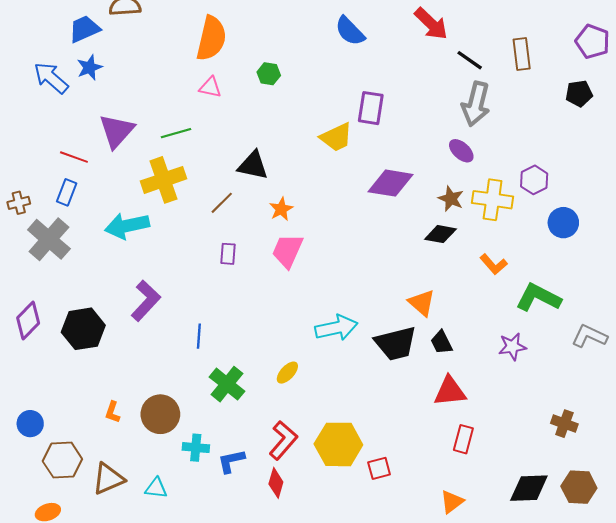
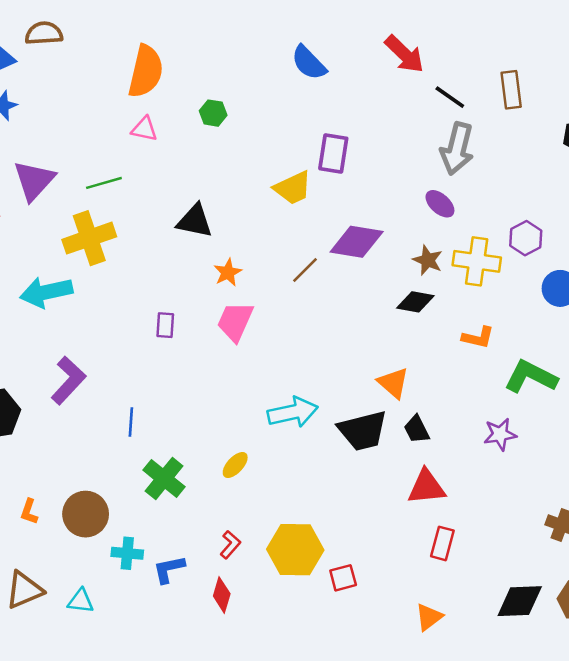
brown line: (222, 203) -> (305, 270), moved
orange L-shape: (494, 264) -> (478, 337), turned -36
red L-shape: (283, 440) -> (230, 545), size x0.6

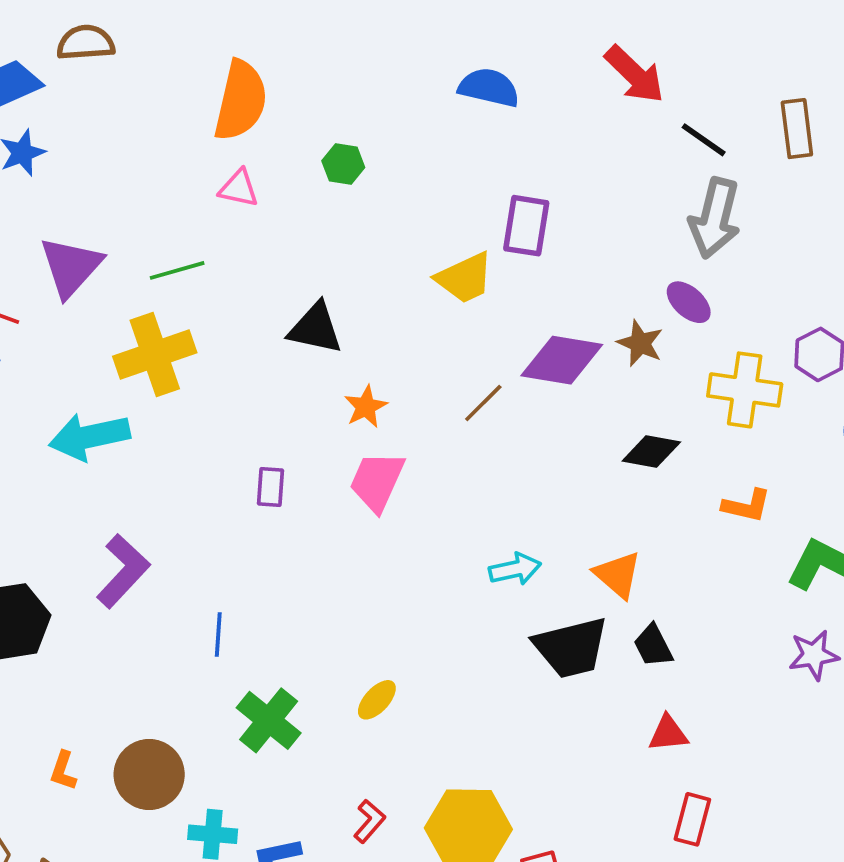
blue semicircle: (309, 63) -> (489, 88), turned 147
brown star: (428, 260) -> (640, 343), moved
cyan arrow: (293, 412) -> (515, 569), moved, size x0.7
purple star: (500, 434) -> (814, 655), moved
red triangle: (426, 487) -> (668, 733), size x0.7

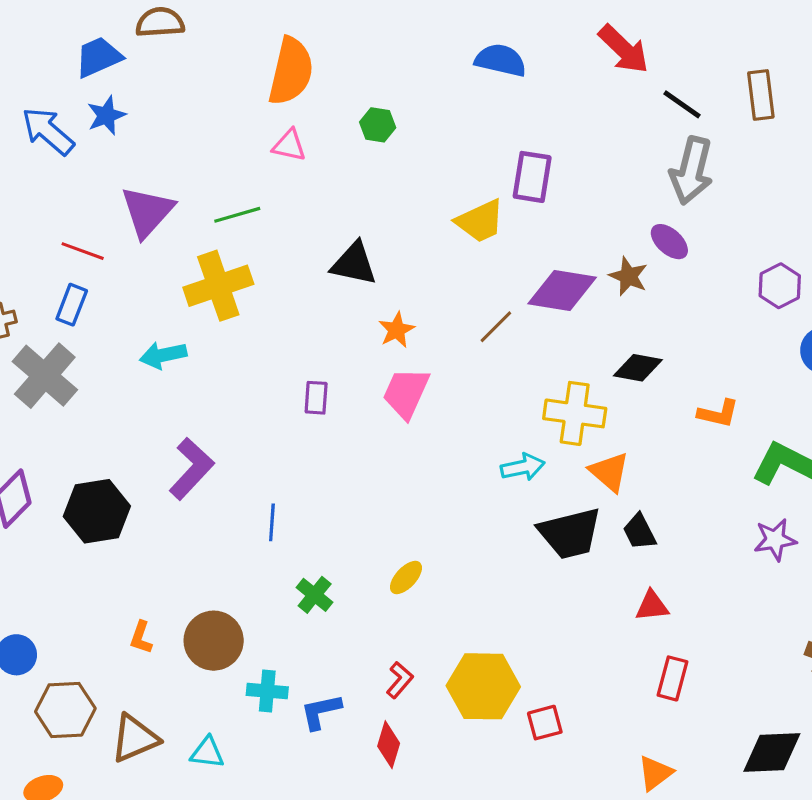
yellow cross: (745, 390) -> (575, 413), moved
cyan arrow: (89, 437) -> (163, 355), size x0.7
green cross: (269, 720) -> (315, 595), size x0.7

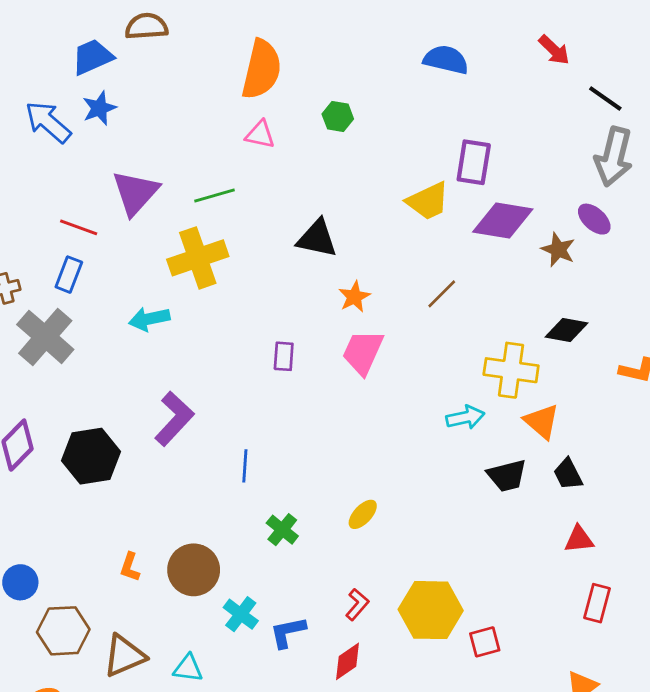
red arrow: (624, 49) -> (554, 50), size x0.7
purple diamond: (562, 290) -> (503, 220), moved
black trapezoid: (570, 533) -> (507, 476), size x0.7
cyan cross: (267, 691) -> (241, 614), turned 32
red diamond: (389, 745) -> (347, 661), turned 39

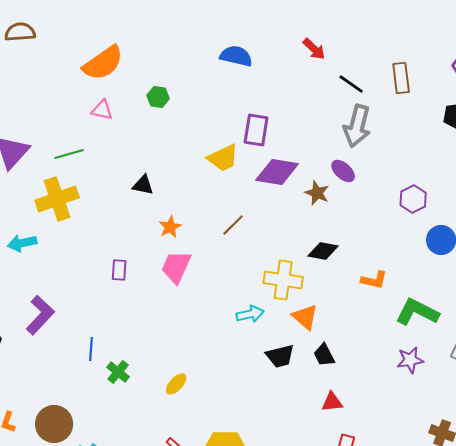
orange semicircle: (262, 69) -> (103, 63), turned 42
black triangle: (317, 238) -> (143, 185), size x0.7
green cross: (282, 530) -> (118, 372), moved

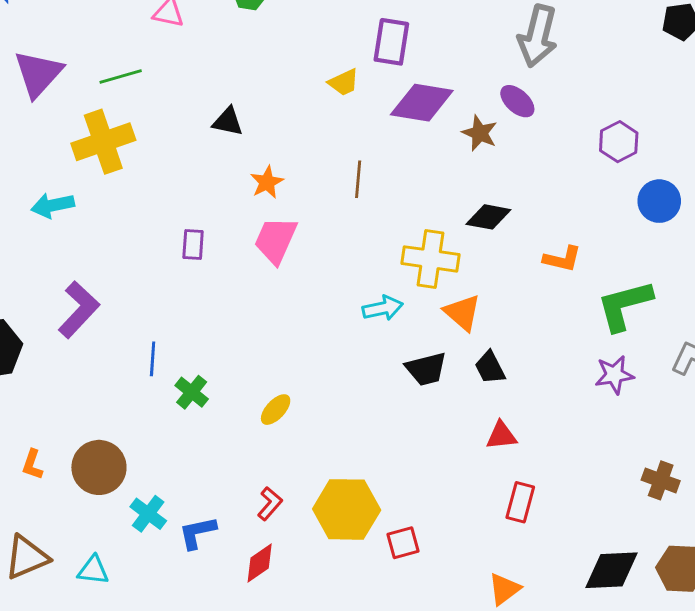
yellow trapezoid: (223, 158) -> (344, 82), size x0.7
brown line: (233, 225) -> (358, 179), turned -40
green L-shape: (417, 312) -> (624, 305), turned -42

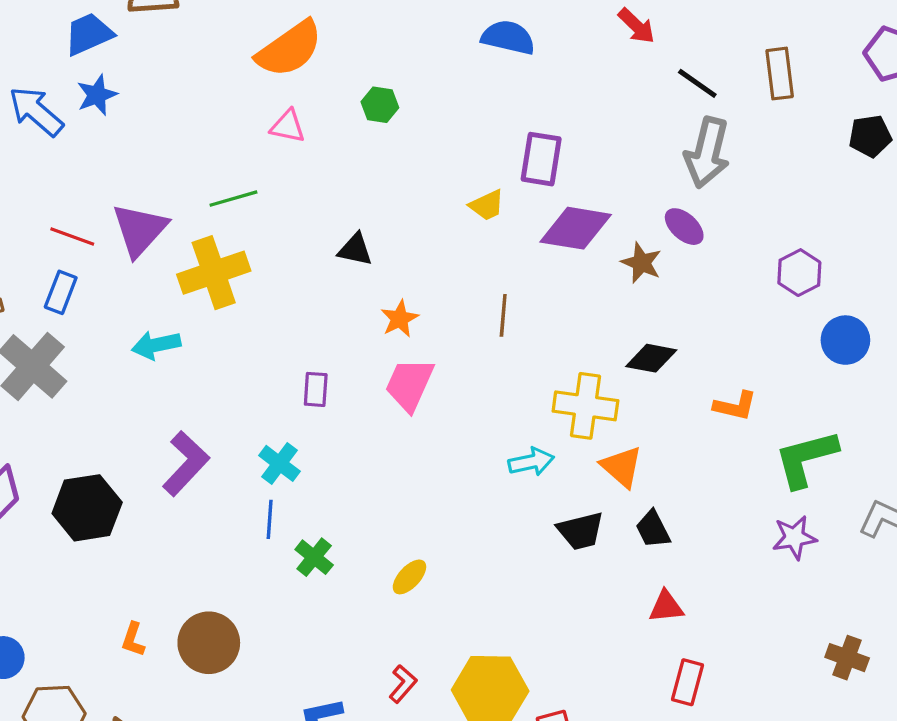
purple triangle: (38, 74) -> (140, 230), moved
cyan cross: (148, 514) -> (279, 463), moved

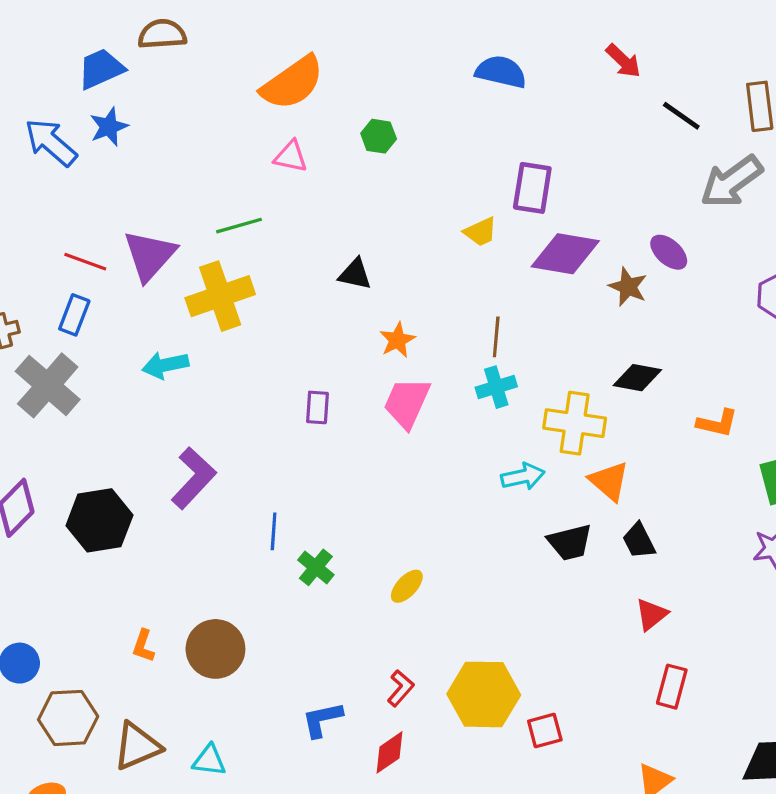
gray arrow: (707, 153) -> (731, 182), moved, turned 40
cyan cross: (279, 463) -> (496, 387), moved, turned 36
red triangle: (666, 607) -> (651, 614), turned -33

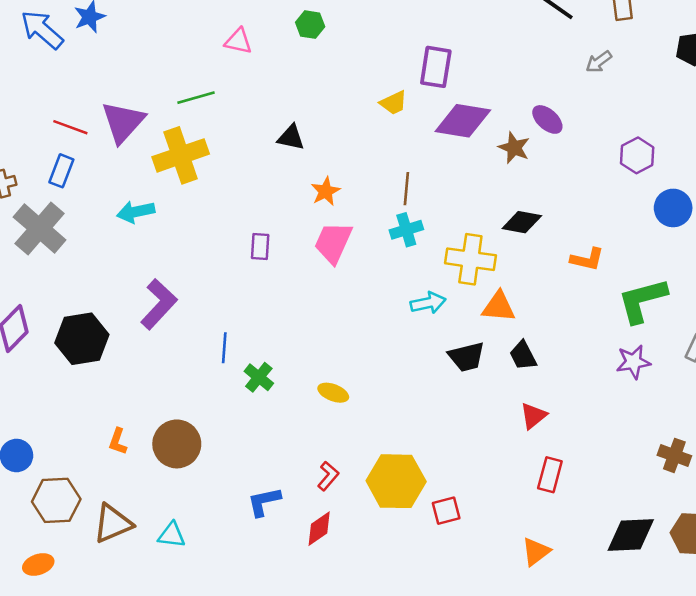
gray arrow: (731, 182) -> (599, 62), size x0.5
orange triangle: (609, 481) -> (499, 307), turned -36
yellow ellipse: (407, 586) -> (333, 393), turned 68

